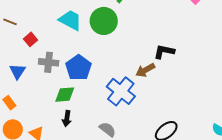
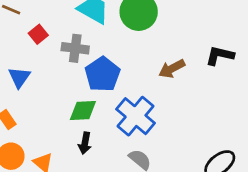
gray cross: (49, 62) -> (75, 48), moved
brown arrow: (145, 70) -> (172, 69), moved
blue cross: (121, 91) -> (136, 116), moved

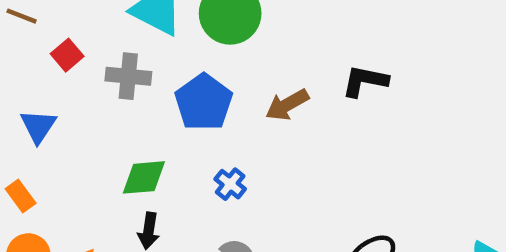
blue pentagon: (103, 74) -> (204, 102), moved
blue cross: (136, 116) -> (230, 184), size x0.5

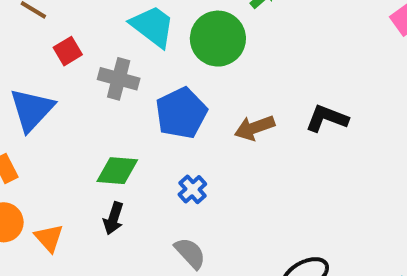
blue triangle: (38, 126) -> (32, 110), size x1.4

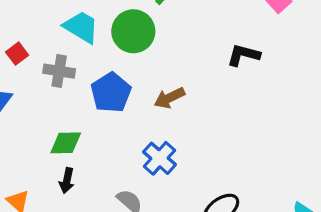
black L-shape: (327, 118) -> (243, 55), moved
blue cross: (192, 189) -> (159, 158), moved, size x1.5

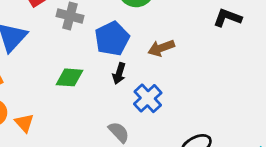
black arrow: (67, 180) -> (119, 73), moved

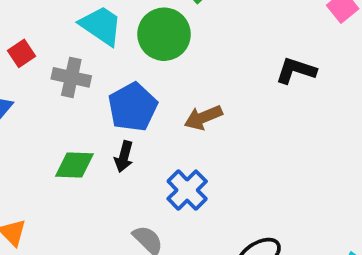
black arrow: (119, 73) -> (124, 157), moved

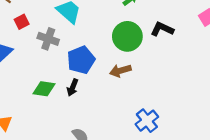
green circle: (164, 34) -> (127, 36), moved
black L-shape: (296, 70) -> (162, 29), moved
blue cross: (187, 190) -> (147, 121), moved

